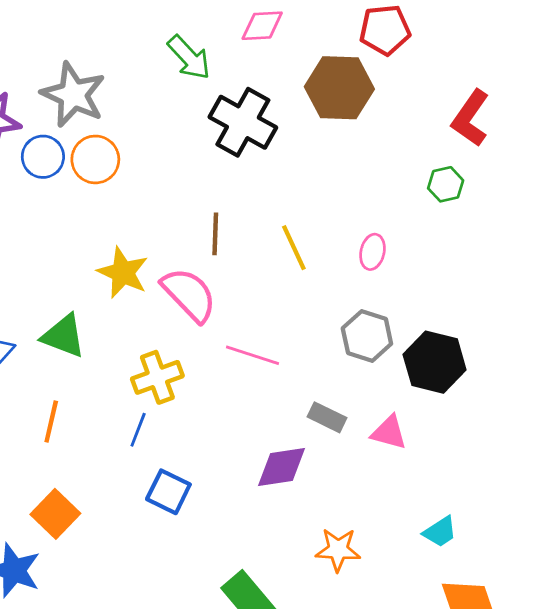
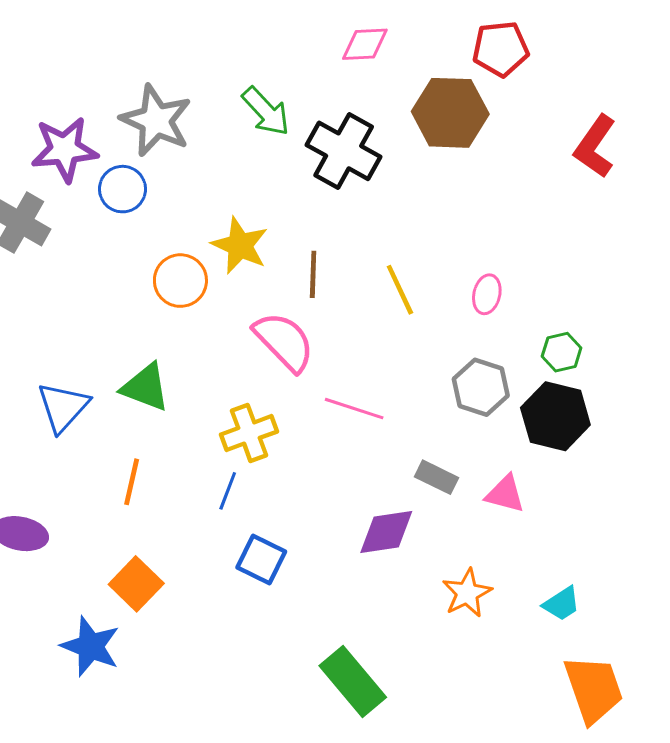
green arrow: (189, 57) -> (266, 111), moved
orange circle: (95, 159) -> (180, 281), moved
green hexagon: (446, 184) -> (562, 352), moved
yellow star: (123, 273) -> (240, 245), moved
orange star: (338, 550) -> (467, 593), moved, turned -30

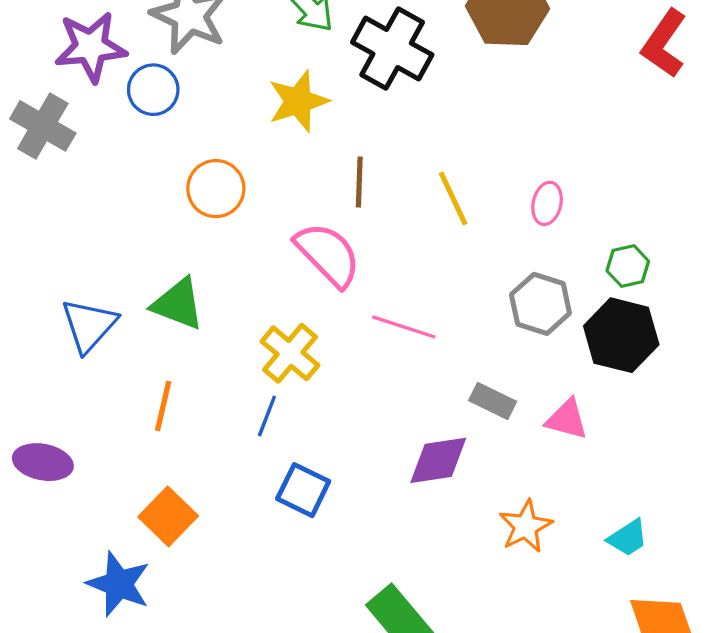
yellow star: (240, 245) -> (298, 101), moved, turned 30
yellow cross: (249, 433) -> (290, 353), turned -30

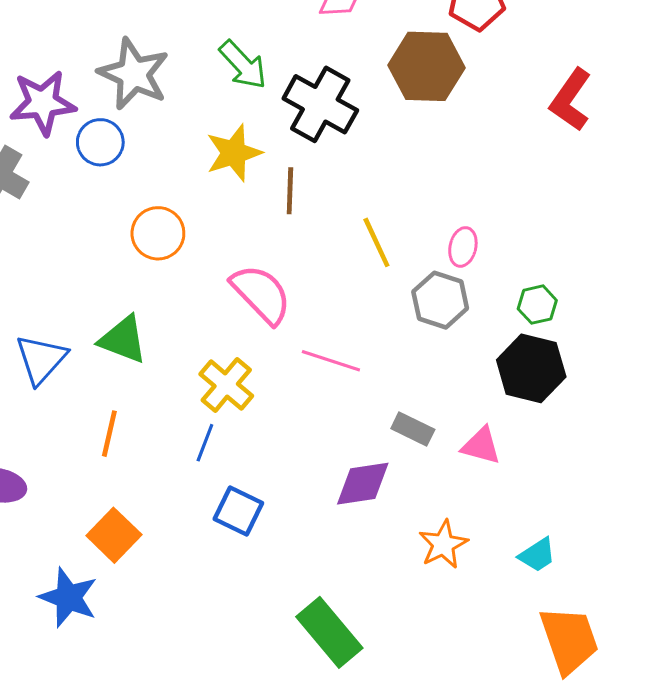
brown line: (359, 182) -> (290, 191), moved
gray hexagon: (540, 304) -> (440, 300), moved

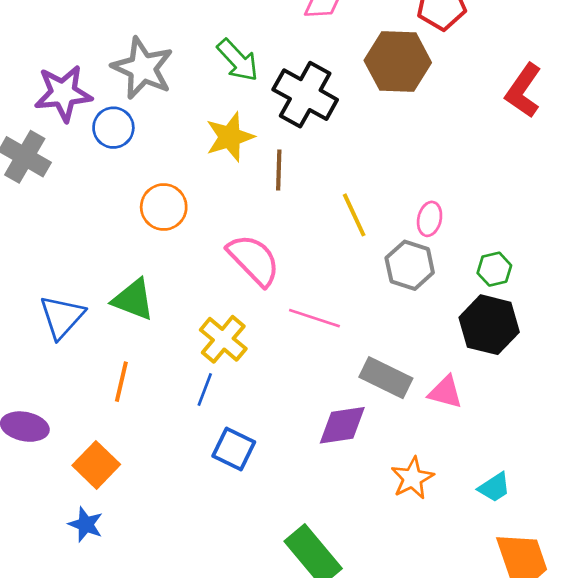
gray rectangle: (413, 429) -> (386, 378), size x1.4
orange square: (114, 535) -> (96, 465), moved
blue star: (68, 597) -> (86, 524), size x0.7

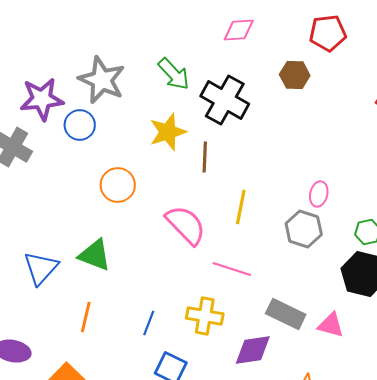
brown hexagon: (398, 62) -> (295, 75), size x0.6
yellow line: (354, 215) -> (241, 207), moved, turned 36
yellow cross: (223, 339) -> (205, 316), moved, turned -30

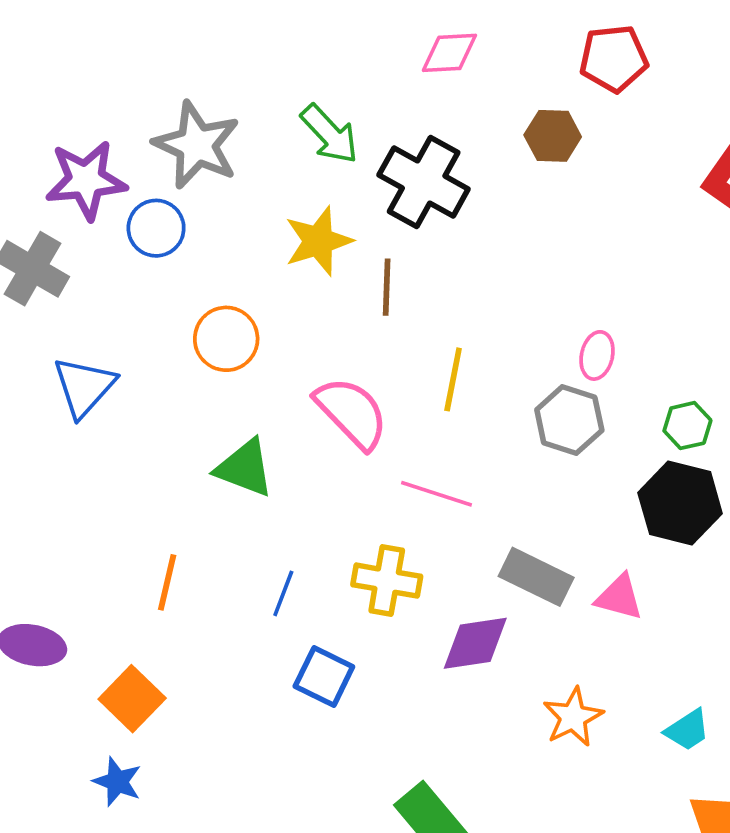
green triangle: (95, 255) -> (245, 468), moved
blue triangle: (41, 268) -> (84, 387), moved

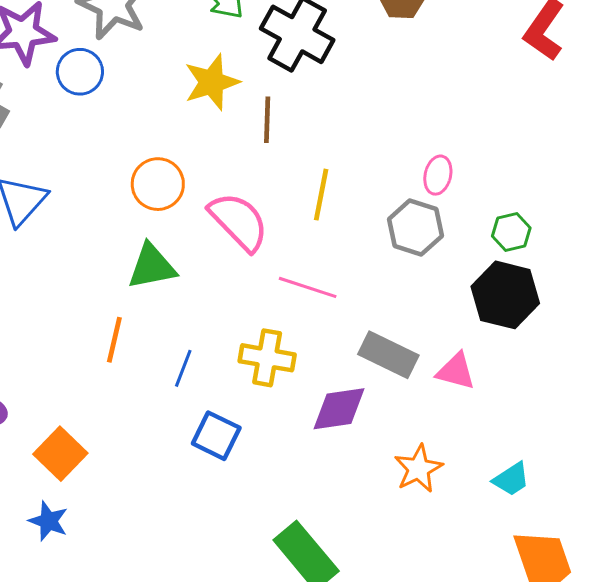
orange circle: (226, 339) -> (158, 184), moved
green triangle: (245, 468) -> (152, 266), turned -32
orange line: (167, 582) -> (114, 340), moved

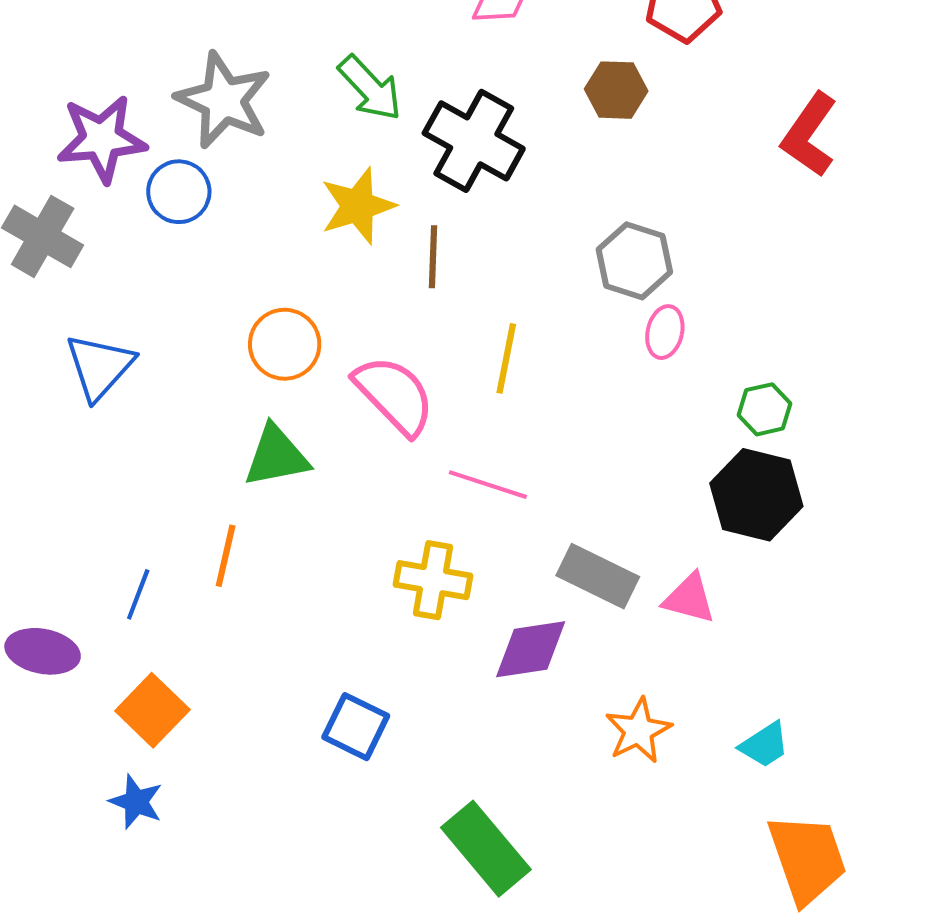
gray hexagon: (415, 228) -> (634, 261), moved
blue line: (183, 368) -> (138, 594), moved
blue square: (216, 436) -> (356, 727), moved

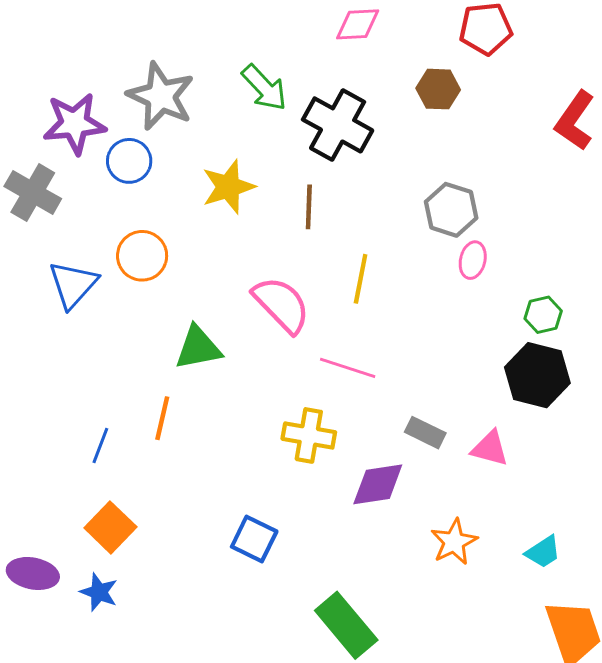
yellow star: (358, 206) -> (228, 187), moved
orange circle: (285, 344) -> (142, 256), moved
gray rectangle: (598, 576) -> (425, 433), size x0.7
purple ellipse: (43, 651) -> (33, 573), moved

